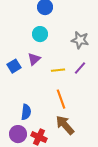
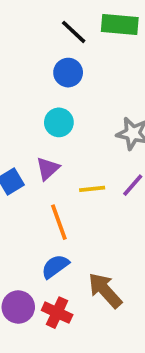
orange line: (61, 99) -> (59, 222), moved
blue semicircle: (26, 112) -> (55, 266), moved, turned -133

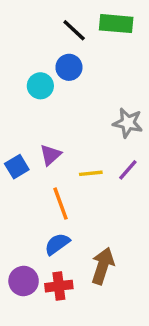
cyan circle: (59, 122) -> (40, 86), moved
brown arrow: (105, 290) -> (103, 266), turned 60
red cross: (57, 313) -> (59, 286), turned -32

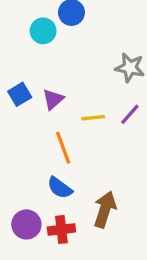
blue square: (17, 167) -> (20, 94), moved
blue semicircle: (57, 244) -> (60, 188), turned -108

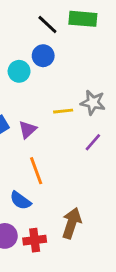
yellow line: (93, 118) -> (63, 111), moved
blue semicircle: (60, 188) -> (20, 200), moved

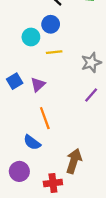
gray star: (93, 103) -> (91, 62), turned -30
yellow line: (63, 111) -> (54, 52), moved
red cross: (35, 240) -> (53, 183), moved

